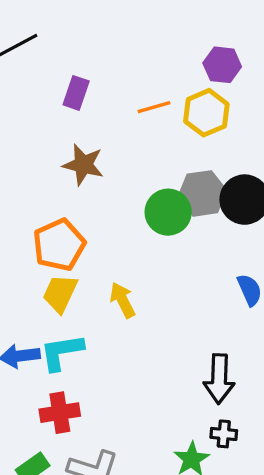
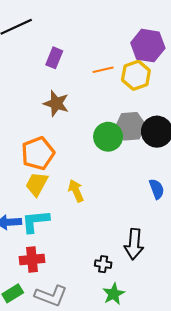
purple hexagon: (222, 65) -> (148, 46), size x1.4
black cross: (224, 434) -> (103, 264), moved

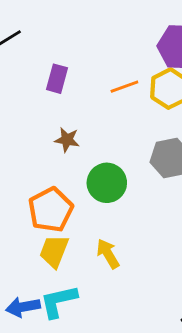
brown star: (56, 103) -> (67, 140), size x0.7
green circle: (108, 137) -> (107, 183), moved

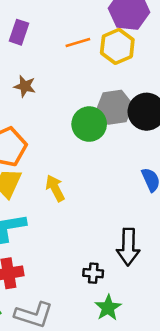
green circle: (107, 183) -> (89, 124), moved

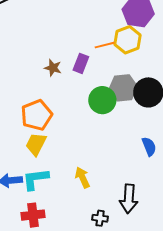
purple rectangle: (19, 32) -> (81, 63), moved
orange line: (78, 42) -> (105, 45), moved
yellow arrow: (55, 188) -> (82, 177), moved

